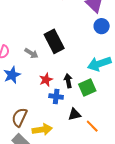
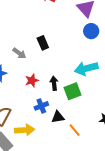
black rectangle: (54, 41) -> (43, 43), size x0.6
blue cross: (56, 96) -> (41, 106), moved, turned -32

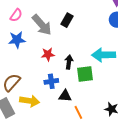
black rectangle: (43, 43) -> (67, 20), turned 40
gray arrow: (19, 53) -> (42, 25), size x1.6

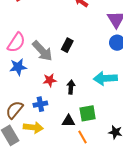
pink semicircle: (16, 15) -> (16, 42), size x1.5
green square: (85, 74) -> (88, 113), moved
blue cross: (51, 81) -> (40, 104), moved

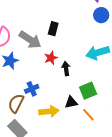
red star: (50, 80) -> (51, 58), moved
blue cross: (40, 104) -> (32, 89), moved
yellow arrow: (33, 127) -> (49, 111), moved

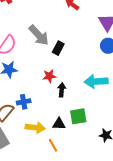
gray arrow: (30, 40) -> (39, 35), moved
orange line: (88, 115) -> (53, 145), moved

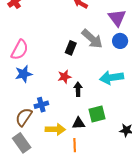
gray arrow: (39, 35) -> (92, 39), moved
orange line: (53, 145) -> (75, 145), turned 32

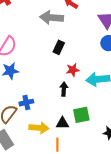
gray arrow: (92, 39) -> (52, 18), moved, turned 140
red star: (65, 77) -> (73, 70), moved

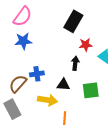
black rectangle: (59, 47) -> (73, 21), size x1.5
black triangle: (63, 123) -> (63, 85), moved

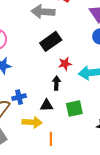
black rectangle: (73, 21) -> (51, 41), turned 30

